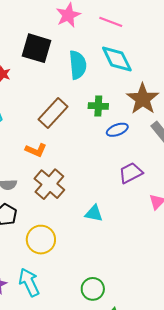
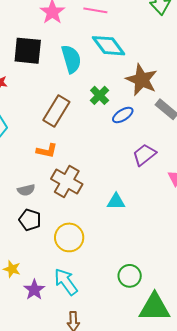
green cross: (98, 106) -> (100, 95), turned -36

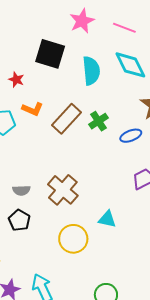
green cross: (100, 95) -> (98, 121), moved
orange L-shape: (47, 151) -> (33, 109), moved
yellow circle: (69, 237) -> (73, 239), moved

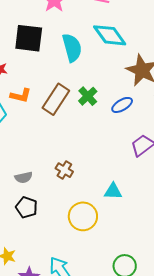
brown cross: (63, 190) -> (64, 170), size x0.6

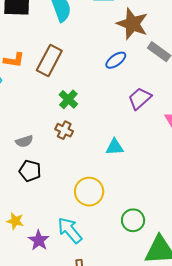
green cross: (88, 96) -> (68, 99), moved
yellow circle: (83, 216) -> (89, 192), moved

